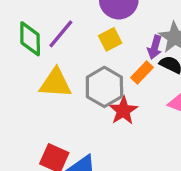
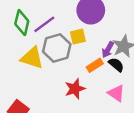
gray hexagon: (104, 87) -> (57, 48), moved

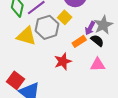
yellow square: (78, 37) -> (65, 17), turned -32
pink triangle: (116, 93) -> (98, 65), turned -35

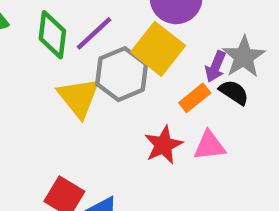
yellow square: (65, 17) -> (158, 49), size x1.6
yellow triangle: (26, 36) -> (79, 97), turned 40
pink triangle: (98, 65) -> (209, 146), moved

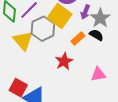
purple arrow: (216, 67) -> (85, 12), moved
pink triangle: (209, 146) -> (98, 74), moved

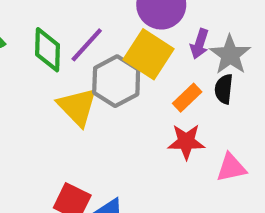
black semicircle: (96, 35) -> (224, 89), turned -112
red star: (64, 61) -> (186, 142), moved, turned 30

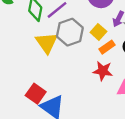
yellow square: (148, 54) -> (98, 32), moved, size x0.6

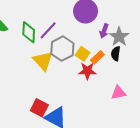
yellow square: (98, 32) -> (83, 54), moved
red star: (103, 71) -> (87, 71), moved

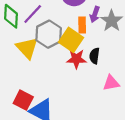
yellow square: (83, 54) -> (71, 40), size x1.5
black semicircle: (116, 54) -> (94, 56), moved
orange rectangle: (97, 57) -> (82, 25), moved, turned -48

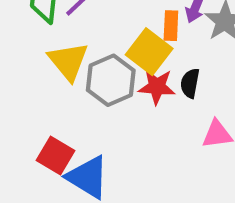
gray hexagon: (49, 34) -> (111, 80), moved

